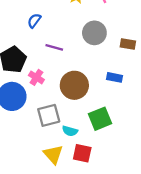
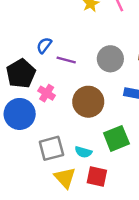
blue semicircle: (34, 21) -> (44, 45), moved
gray circle: (94, 33) -> (110, 59), moved
gray square: (49, 115) -> (51, 148), moved

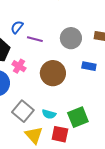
green square: (116, 138) -> (78, 117), moved
gray square: (51, 148) -> (23, 111), turned -35

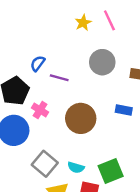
gray circle: (71, 38) -> (102, 62), moved

